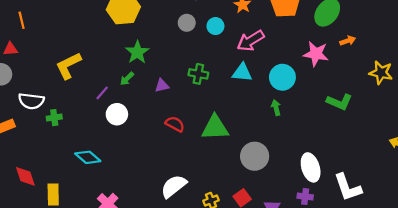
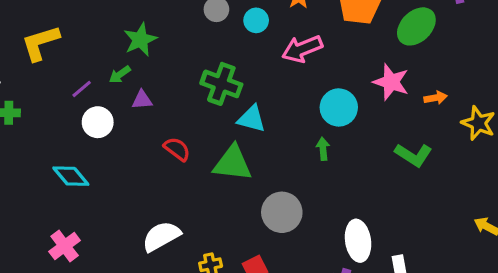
orange arrow: (348, 41) -> (436, 98), moved
cyan triangle: (242, 72) -> (252, 119), moved
green cross: (198, 74) -> (221, 84), size x1.4
purple triangle: (162, 85) -> (142, 100), moved
cyan diamond: (88, 157) -> (71, 176), moved

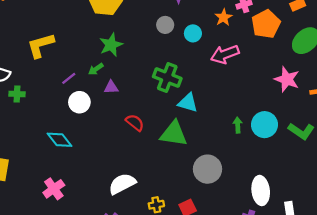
cyan circle: (339, 107) -> (265, 125), moved

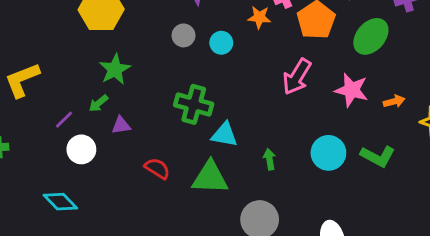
orange star: (224, 17) -> (259, 17), turned -30
pink arrow: (225, 54) -> (297, 77), moved, turned -32
green arrow: (238, 125) -> (270, 159), moved

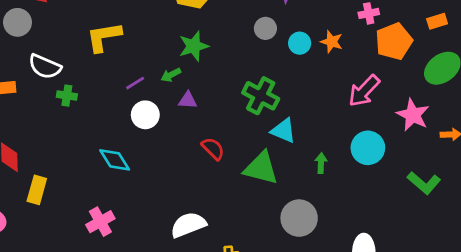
orange star: (259, 17) -> (332, 42), moved
cyan circle: (328, 153) -> (368, 148), moved

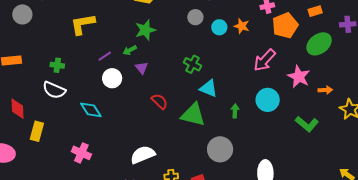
white semicircle: (45, 67) -> (54, 90), moved
green cross: (261, 96) -> (192, 64), size x0.7
purple triangle: (188, 100) -> (142, 68), turned 48
pink cross: (100, 222) -> (81, 153), turned -36

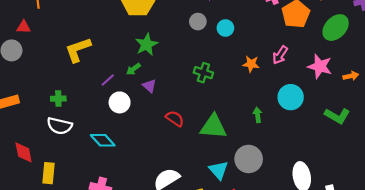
orange star: (242, 26) -> (251, 64), moved
pink arrow: (265, 60) -> (280, 55), size x0.7
cyan triangle: (209, 88) -> (219, 170), moved, turned 36

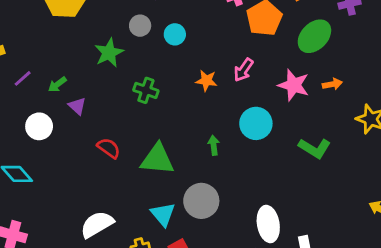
green star: (147, 45) -> (109, 53), moved
orange arrow: (351, 76) -> (332, 84), moved
purple line: (108, 80) -> (23, 78), moved

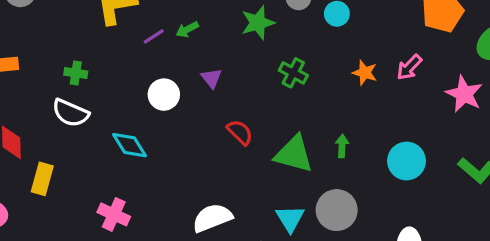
green arrow: (57, 84) -> (187, 29), moved
cyan circle: (256, 123) -> (406, 161), moved
green arrow: (214, 145) -> (342, 146), moved

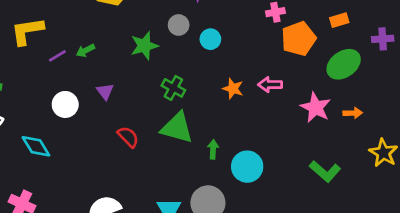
pink arrow: (409, 67) -> (270, 85), turned 45
green triangle: (294, 154) -> (177, 128), moved
cyan circle: (406, 161) -> (247, 167), moved

